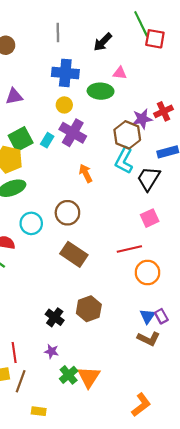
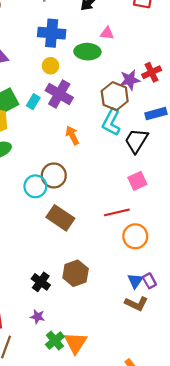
cyan circle: (31, 223) -> (35, 186), moved

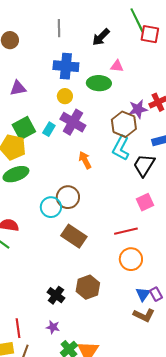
orange circle: (135, 236) -> (131, 259), moved

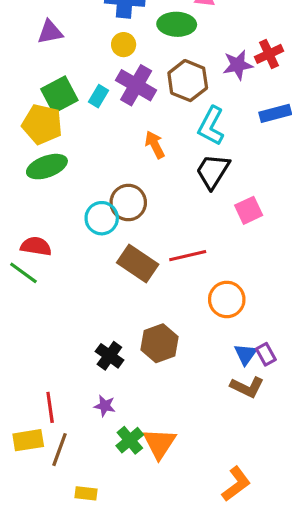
brown hexagon: (124, 124) -> (188, 81), moved
black trapezoid: (144, 165) -> (213, 171), moved
red line: (126, 231) -> (188, 256), moved

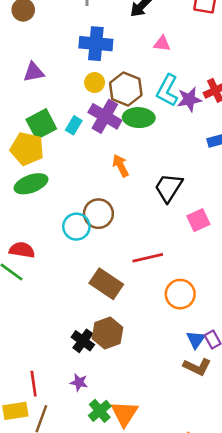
green ellipse: (177, 24) -> (139, 118), moved
brown hexagon: (188, 81) -> (126, 89), moved
cyan L-shape: (211, 126) -> (167, 90), moved
brown rectangle: (138, 264) -> (106, 284), moved
brown hexagon: (160, 343) -> (108, 333), moved

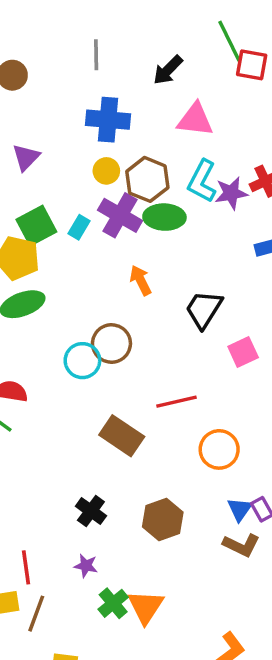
pink triangle: (162, 44) -> (195, 120), size x1.6
purple triangle: (34, 72) -> (26, 157), turned -35
brown hexagon: (108, 333) -> (163, 520), moved

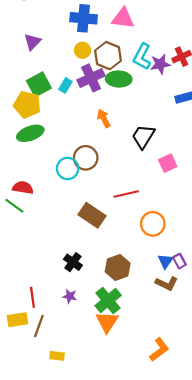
pink triangle: (195, 120) -> (123, 18), moved
purple cross: (120, 215) -> (91, 78), turned 35
green cross: (113, 603) -> (108, 301), moved, size x1.4

